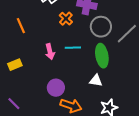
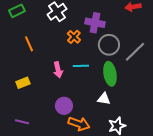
purple line: (14, 104) -> (22, 122), turned -32

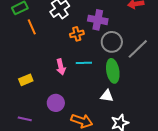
orange cross: (74, 37) -> (77, 34), turned 32
orange line: (29, 44) -> (32, 27), moved
purple circle: (64, 106) -> (56, 103), moved

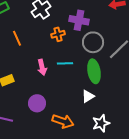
orange line: (32, 27) -> (17, 38), moved
white triangle: (107, 96) -> (88, 96), turned -40

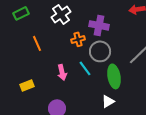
gray circle: (93, 42) -> (100, 51), moved
cyan line: (65, 63) -> (85, 68), turned 56

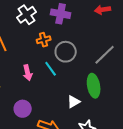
purple cross: (99, 25) -> (61, 14), moved
green ellipse: (114, 76) -> (94, 86), moved

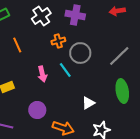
green ellipse: (94, 86) -> (122, 91), moved

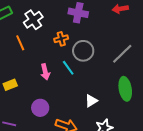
white cross: (41, 16) -> (33, 20), moved

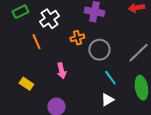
cyan line: (68, 68) -> (110, 78), moved
yellow rectangle: (10, 85) -> (26, 84), turned 56

